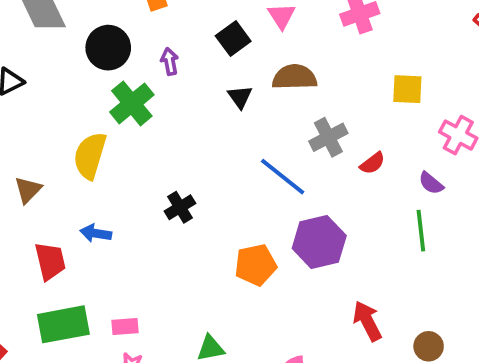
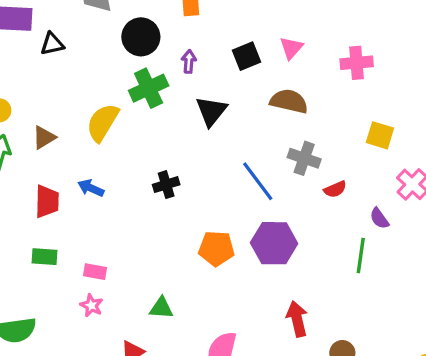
black triangle: (240, 97) -> (211, 111), moved, size x1.5
gray cross: (328, 137) -> (304, 158), turned 32
green rectangle: (63, 324) -> (44, 257), size x0.6

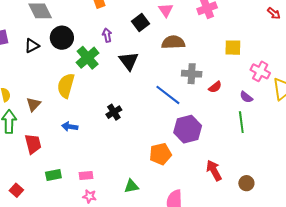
black circle: (141, 37) -> (62, 38), moved
black triangle: (52, 44) -> (32, 46), moved
red trapezoid: (47, 201) -> (33, 144), moved
orange pentagon: (216, 249) -> (160, 154), moved

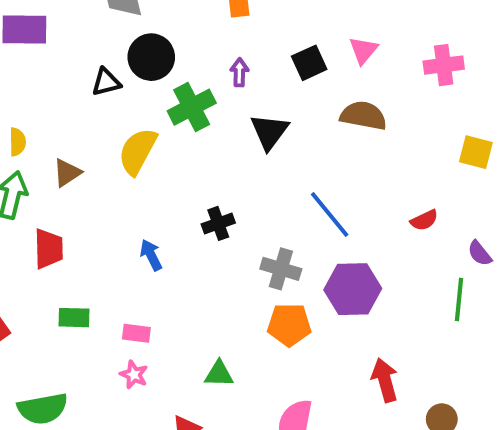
black triangle: (32, 46) -> (106, 82), moved
gray cross: (192, 74) -> (281, 269), moved
blue arrow: (70, 127) -> (151, 255), moved, turned 42

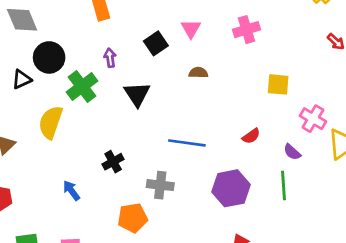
brown semicircle: (363, 116) -> (198, 73), size x0.6
blue line: (330, 214) -> (187, 143), turned -33
purple hexagon: (353, 289) -> (231, 188), moved
orange pentagon: (289, 325) -> (133, 218), moved

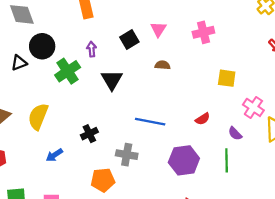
yellow semicircle: (51, 122) -> (38, 117), moved
blue arrow: (71, 190) -> (54, 155), turned -91

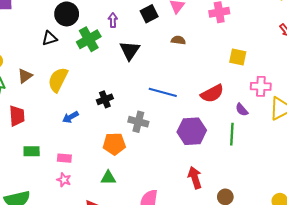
black triangle: (19, 63) -> (50, 38), moved
pink cross: (253, 107) -> (261, 86), turned -36
red semicircle: (203, 119) -> (212, 94), size x1.6

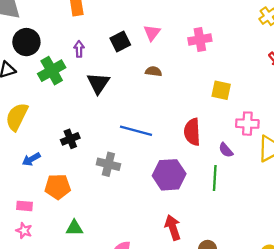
red semicircle: (212, 94) -> (192, 132), turned 115
orange pentagon: (114, 144) -> (58, 187), moved

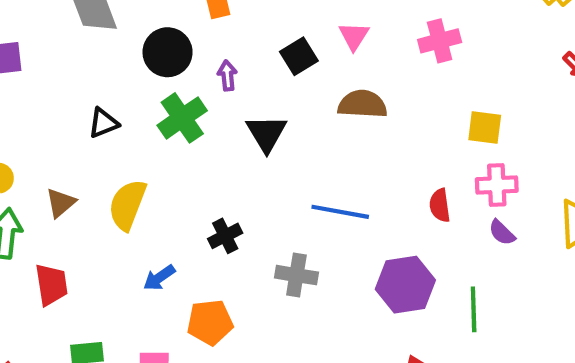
black circle: (26, 42) -> (168, 52), moved
brown semicircle: (154, 71) -> (362, 104), size x1.6
pink cross: (247, 124) -> (497, 185), moved
red semicircle: (192, 132) -> (440, 205), size x0.7
green line: (215, 178) -> (474, 309), moved

